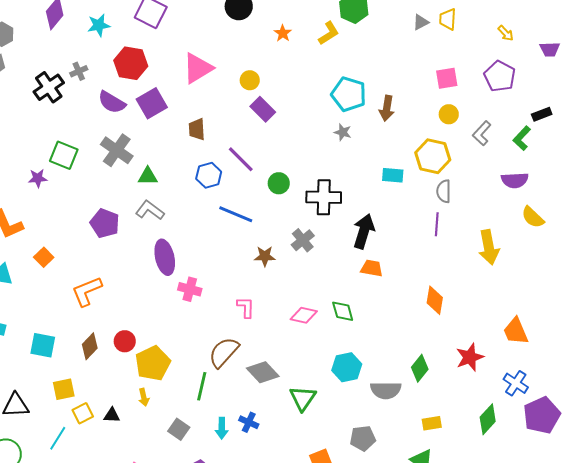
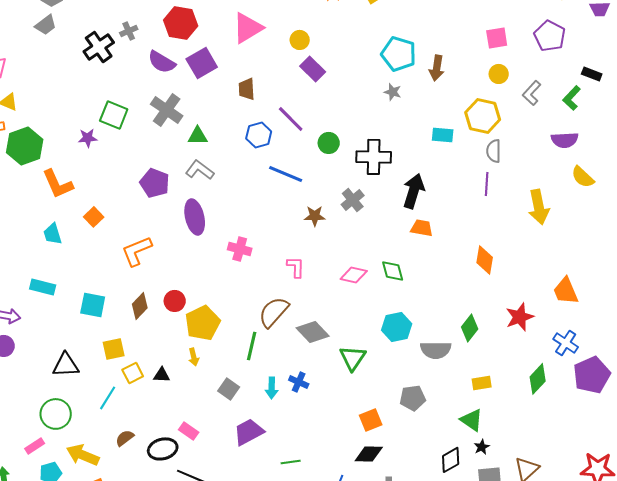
black rectangle: (542, 114) -> (592, 74), turned 42
purple ellipse: (165, 257) -> (195, 217), moved

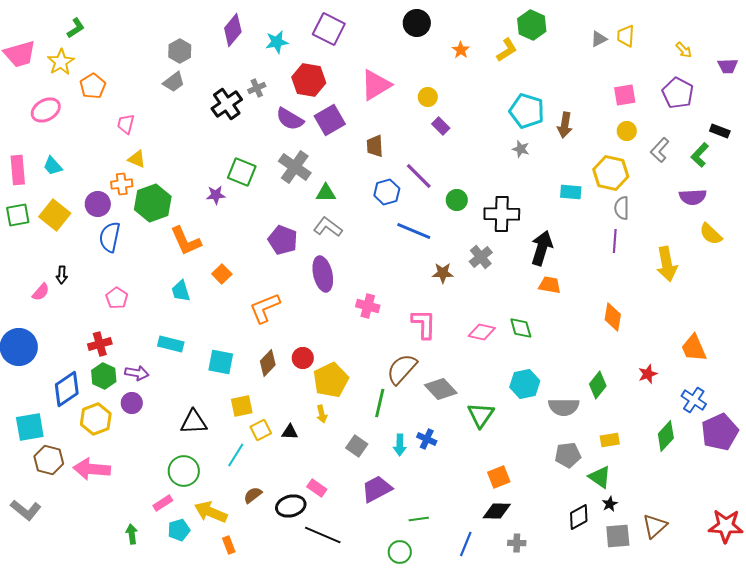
purple rectangle: (313, 69) -> (441, 126), size x0.7
pink L-shape: (296, 267) -> (424, 324), size x1.4
red star: (520, 317) -> (648, 374), size x0.7
gray pentagon: (413, 398) -> (568, 455), moved

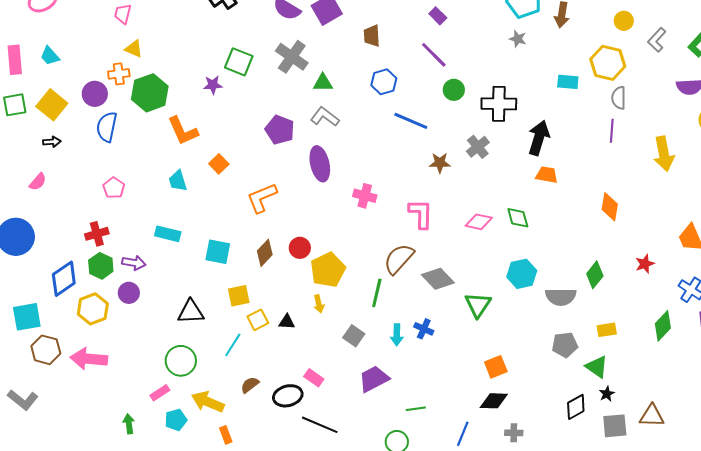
purple line: (419, 176) -> (434, 55), moved
black arrow: (62, 275) -> (52, 142), moved, turned -96
brown triangle: (655, 526) -> (652, 416), turned 44

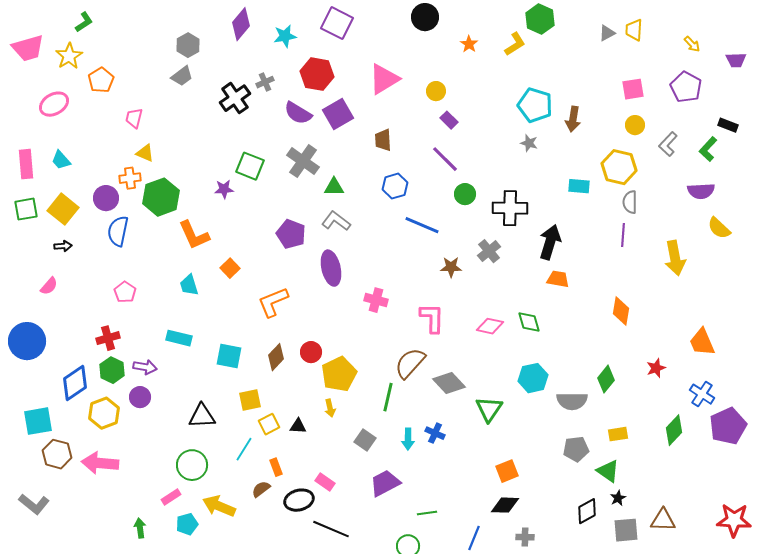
orange rectangle: (226, 435) -> (276, 467), moved

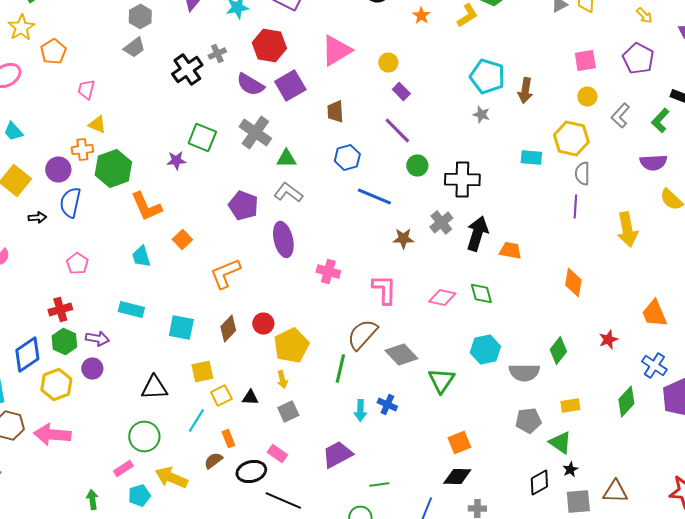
black arrow: (550, 242) -> (477, 234), moved
black arrow: (63, 246) -> (37, 218), moved
gray square: (365, 440) -> (288, 412), moved, turned 30

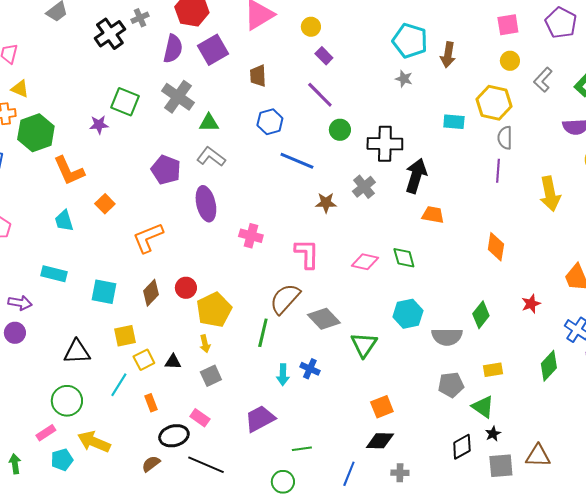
purple semicircle: (250, 84) -> (173, 49), turned -108
black arrow: (477, 234) -> (416, 176), moved
brown semicircle: (213, 460) -> (151, 464), moved

